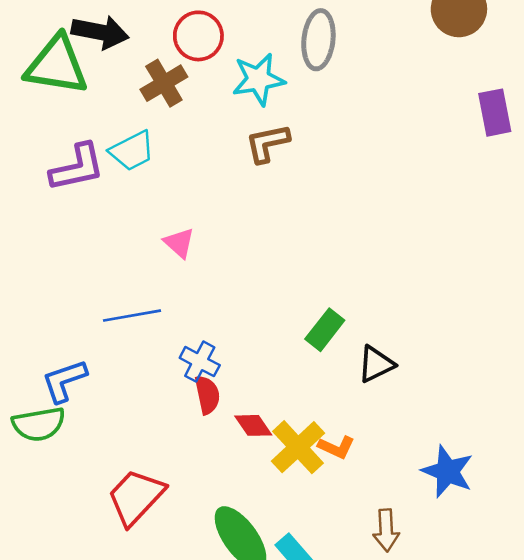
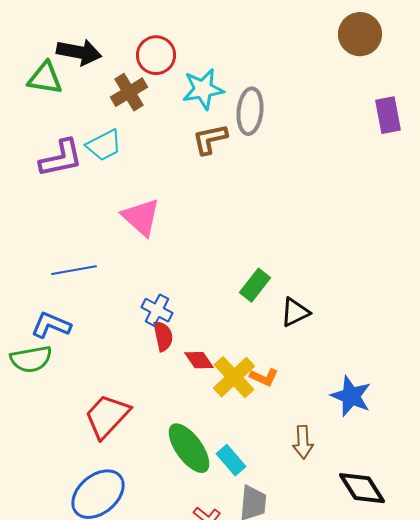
gray ellipse: (318, 40) -> (250, 111), moved
green triangle: (57, 65) -> (45, 78), size x0.7
pink triangle: (179, 243) -> (141, 217), size x1.6
blue line: (132, 316) -> (74, 270), moved
blue L-shape: (64, 381) -> (51, 325), turned 42

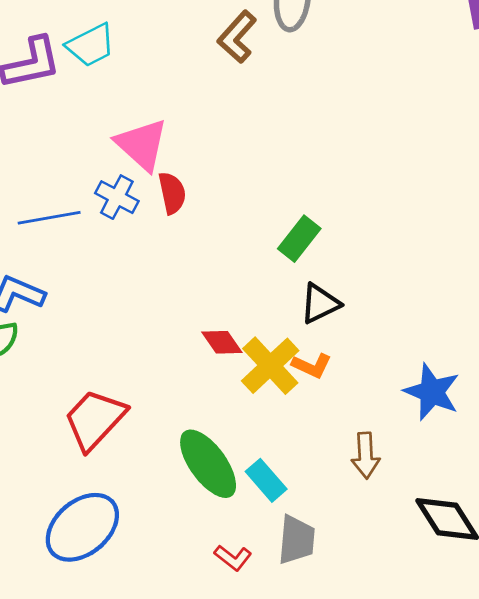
brown L-shape: (210, 139) -> (237, 37), turned -36
blue cross: (157, 310) -> (117, 197), moved
black triangle: (295, 312) -> (320, 303), moved
red semicircle: (163, 336) -> (172, 193), moved

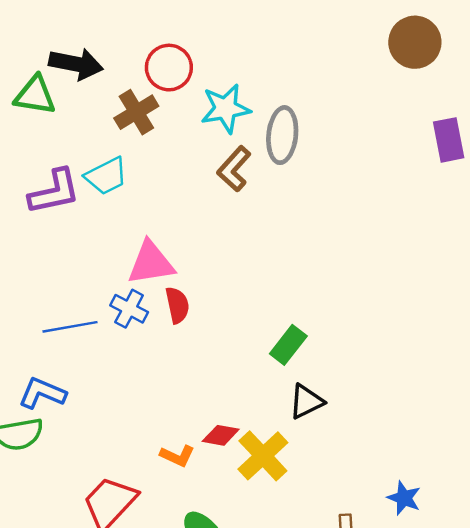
pink triangle: (142, 145) -> (151, 263), turned -51
red diamond: (222, 342) -> (221, 435), turned -45
orange L-shape: (312, 366) -> (177, 456), moved
blue star: (432, 392) -> (404, 498), moved, size x0.7

